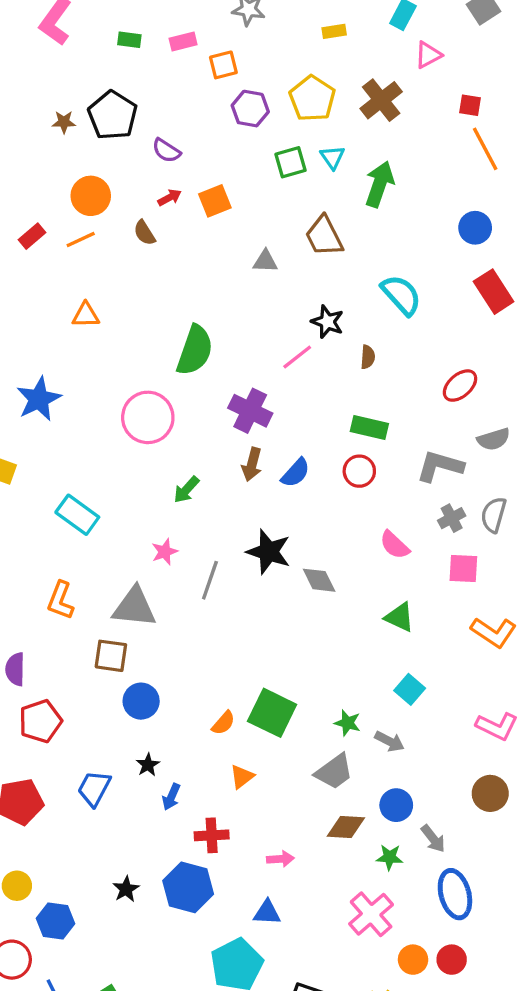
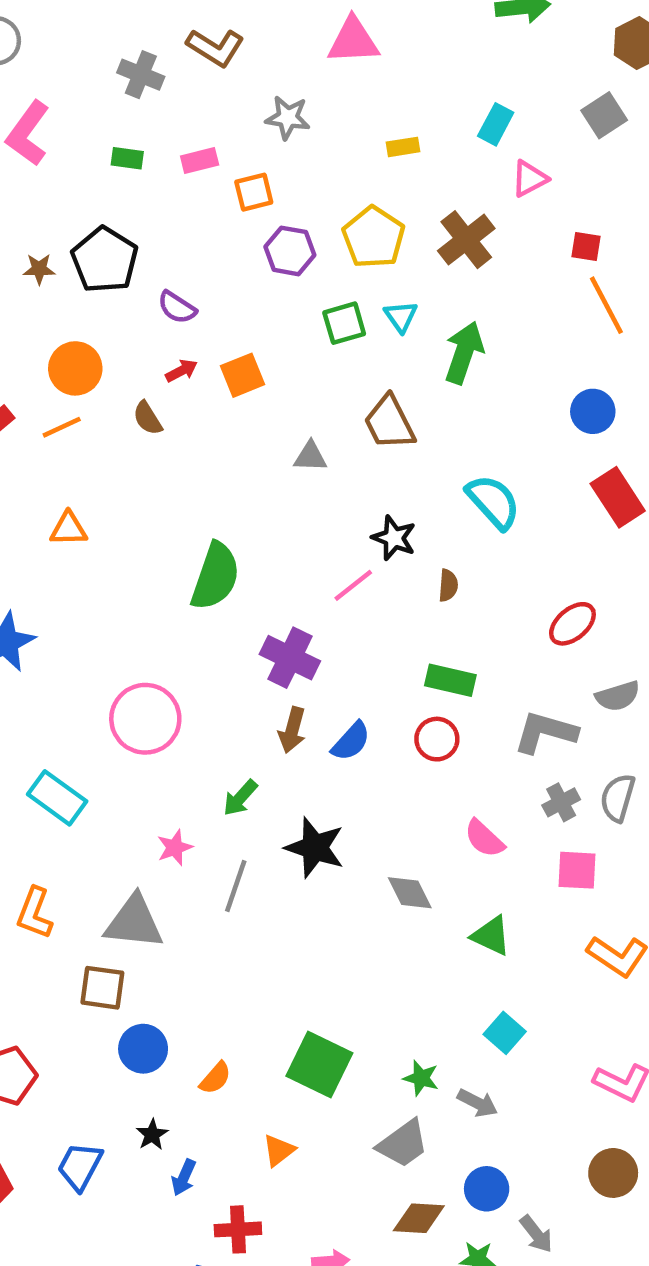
pink circle: (148, 417) -> (145, 719), moved
green arrow: (186, 490) -> (240, 798), moved
gray diamond: (319, 580) -> (410, 893), moved
orange semicircle: (223, 723) -> (215, 1078), moved

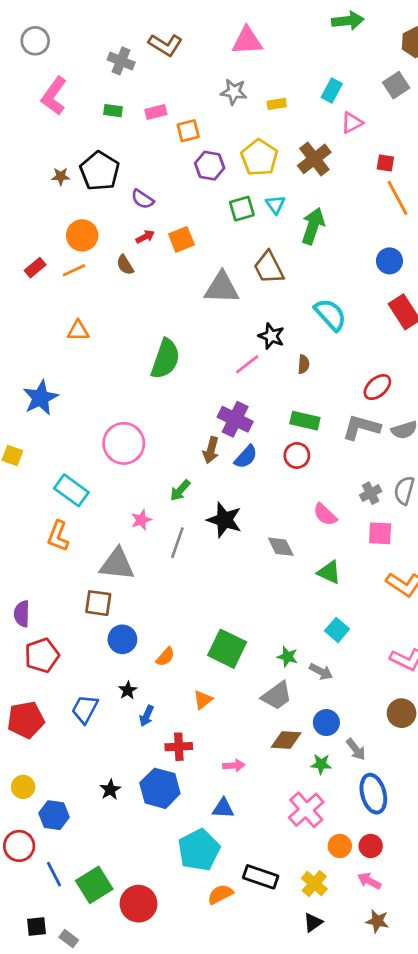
gray star: (288, 118) -> (234, 92), moved
gray triangle: (310, 457) -> (222, 288), size x1.8
purple cross: (290, 658) -> (235, 419), moved
gray L-shape: (545, 732) -> (361, 427), moved
orange L-shape: (35, 913) -> (58, 536), moved

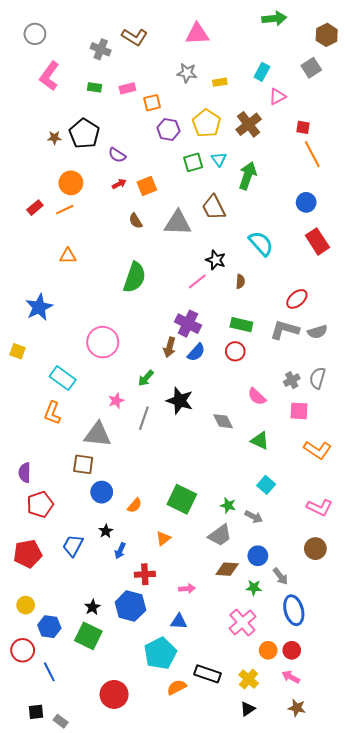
brown semicircle: (125, 265) -> (136, 221), moved
green square: (94, 885) -> (88, 636), moved, turned -32

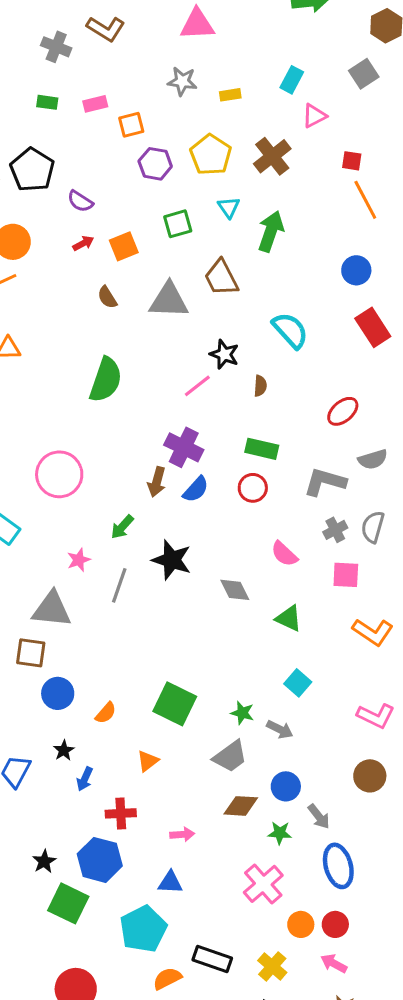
green square: (193, 162) -> (178, 224), moved
gray L-shape: (285, 330) -> (325, 482), moved
green square: (88, 636) -> (68, 903), moved

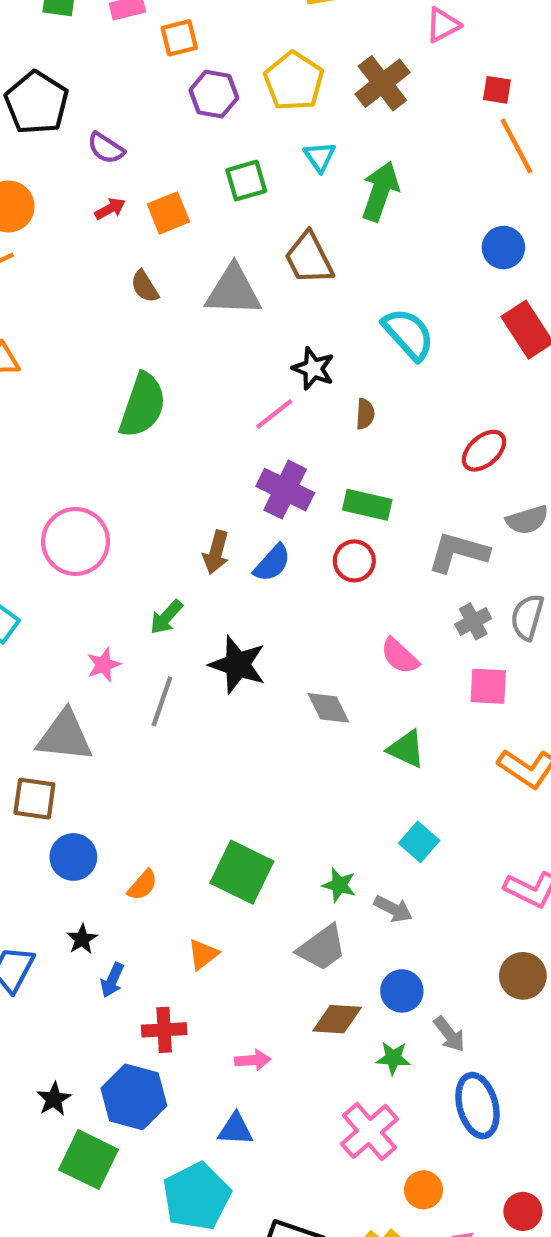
purple cross: (184, 447) -> (285, 490), moved
red circle: (335, 924) -> (523, 1211), moved

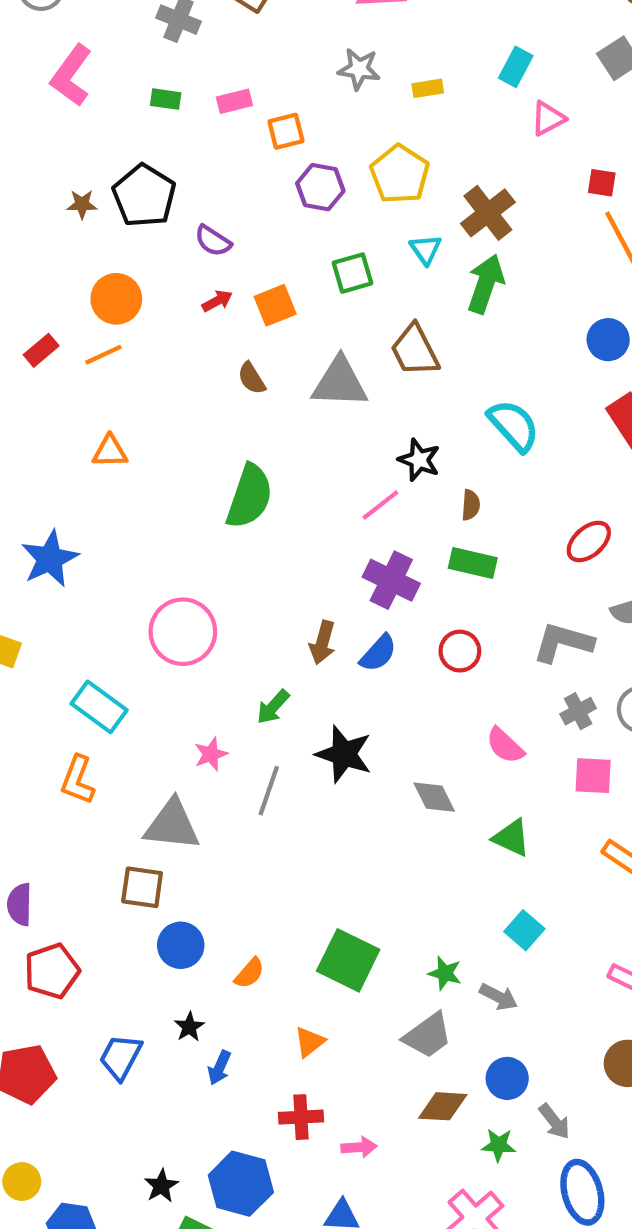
brown cross: (382, 83) -> (488, 213), moved
green rectangle: (367, 505) -> (473, 563), moved
red cross: (164, 1030) -> (301, 1117), moved

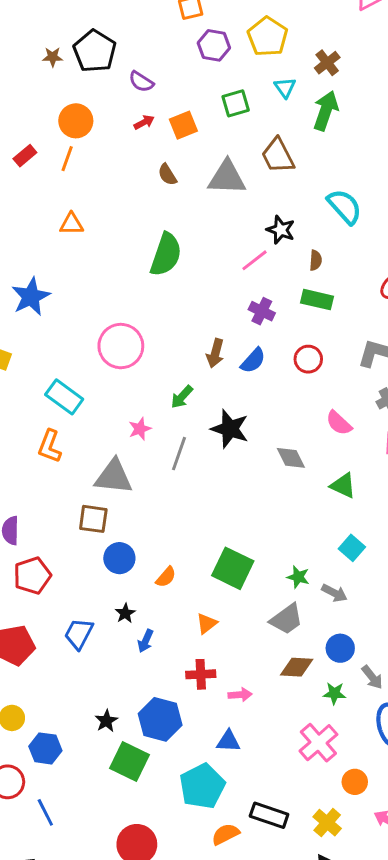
brown cross: (488, 213) -> (327, 63), size x0.7
orange line: (103, 355) -> (67, 159), turned -45
purple cross: (391, 580) -> (262, 311), size x0.7

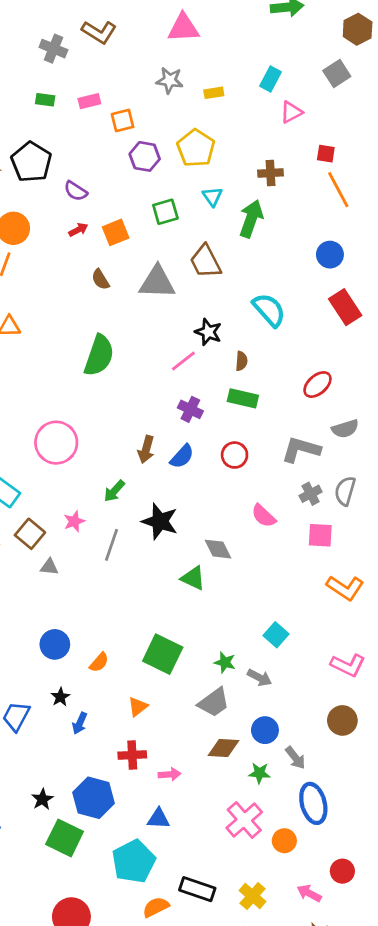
brown cross: (327, 63) -> (270, 173), moved, turned 35
gray triangle: (114, 477) -> (49, 567), size x0.5
green triangle: (343, 485) -> (193, 578), moved
brown square: (93, 519) -> (30, 534), moved, turned 32
orange circle: (355, 782) -> (284, 841), moved

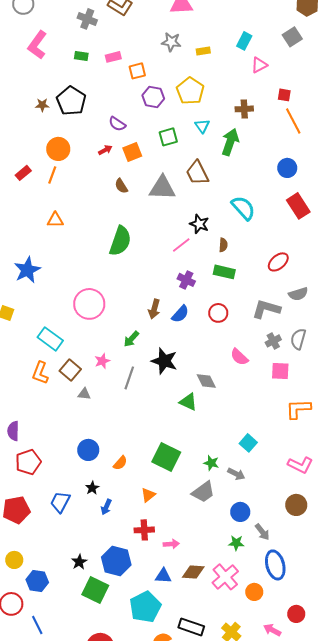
purple semicircle: (76, 191) -> (117, 124), moved
orange L-shape: (345, 588) -> (298, 409), turned 144
brown diamond: (223, 748) -> (193, 572), moved

